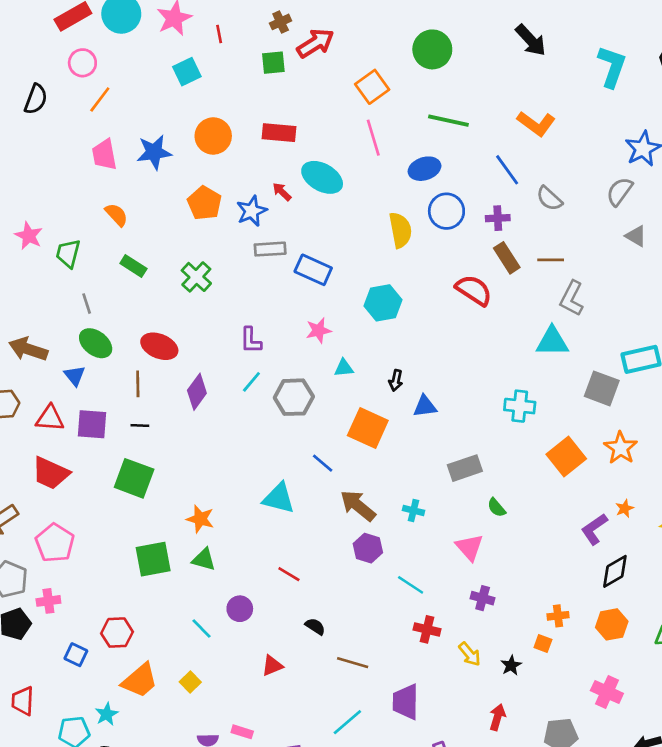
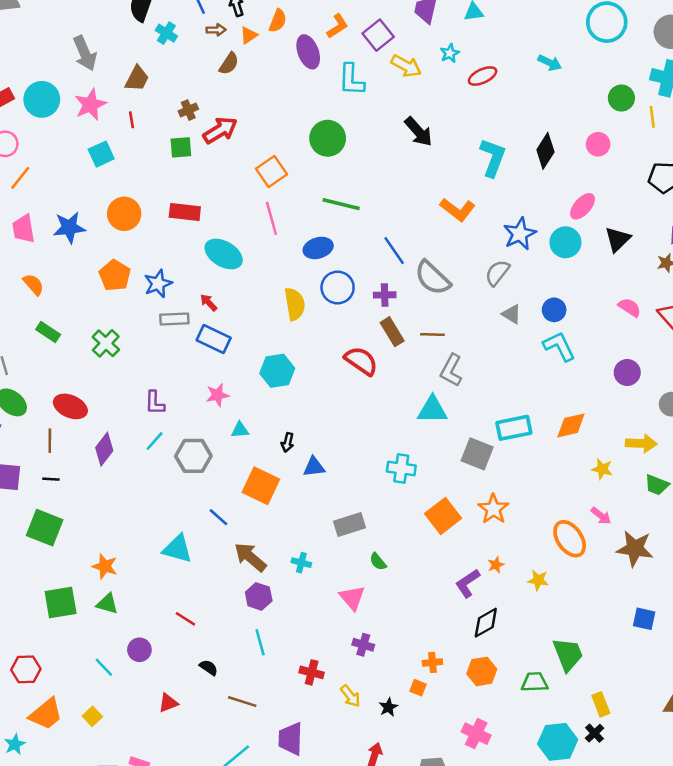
orange L-shape: (536, 124) -> (458, 210), moved
red arrow: (282, 192) -> (209, 303), moved
gray semicircle: (549, 198) -> (433, 278), size x1.5
cyan line: (411, 585) -> (260, 642), moved, turned 40

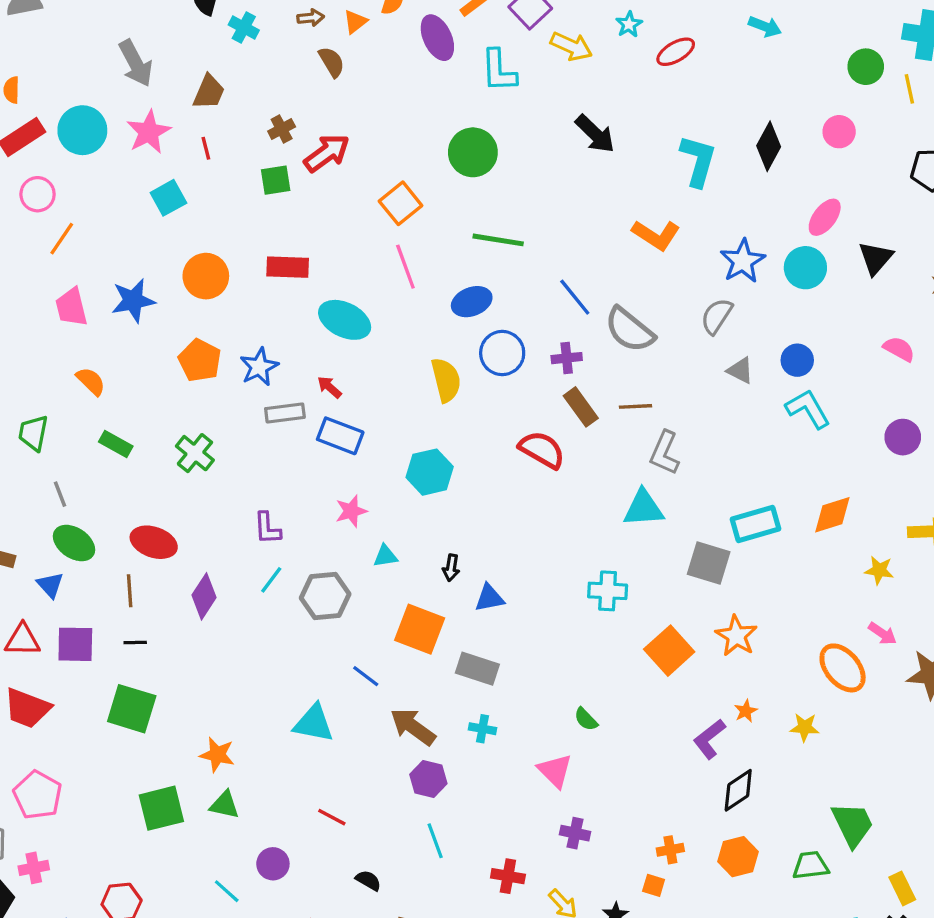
brown semicircle: (229, 64) -> (332, 62), turned -60
gray rectangle: (350, 525) -> (477, 669), moved, turned 40

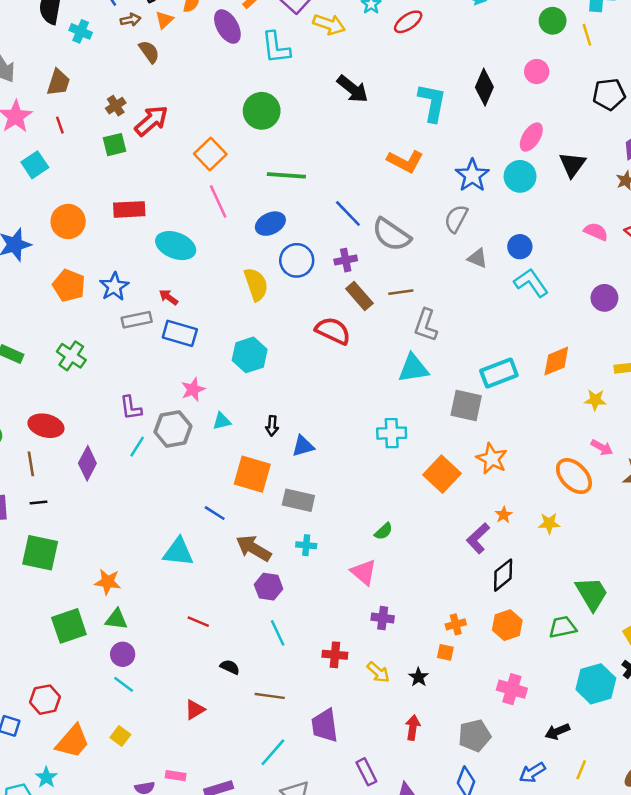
gray hexagon: (325, 596) -> (173, 429), moved
green semicircle: (586, 719) -> (384, 531), turned -84
purple circle: (273, 864) -> (123, 654), moved

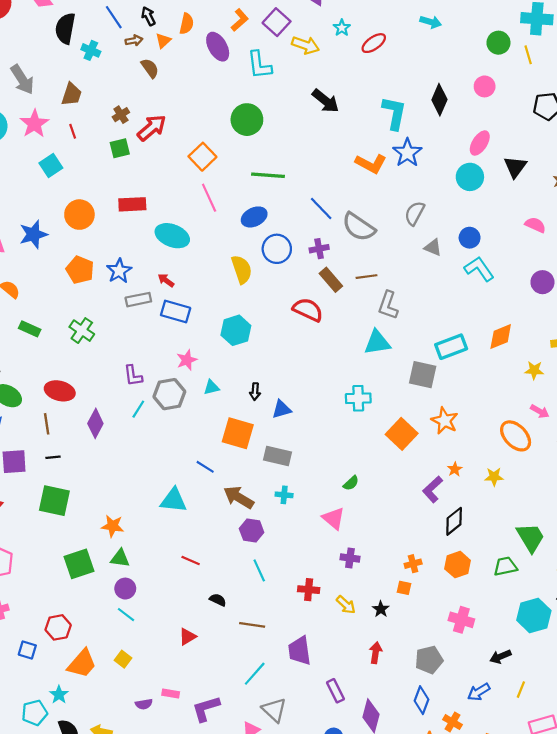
blue star: (472, 175) -> (407, 153), moved

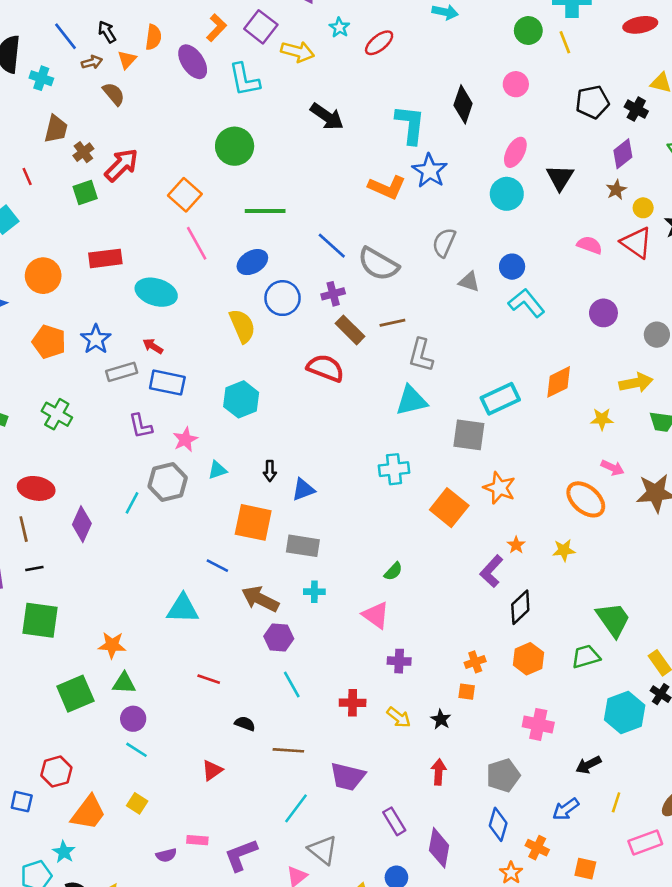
brown trapezoid: (72, 94) -> (56, 129), moved
purple L-shape: (133, 376) -> (141, 426), moved
purple trapezoid: (300, 651) -> (348, 777), turned -64

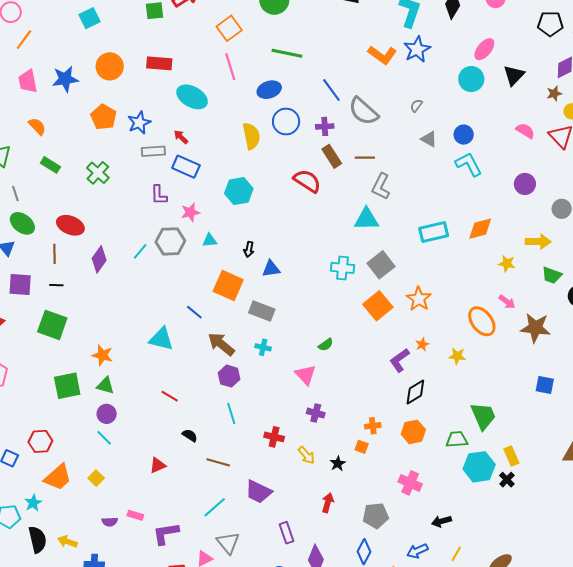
gray semicircle: (444, 243) -> (416, 106), size x0.6
gray square: (469, 435) -> (381, 265), moved, turned 32
cyan hexagon: (625, 712) -> (479, 467), moved

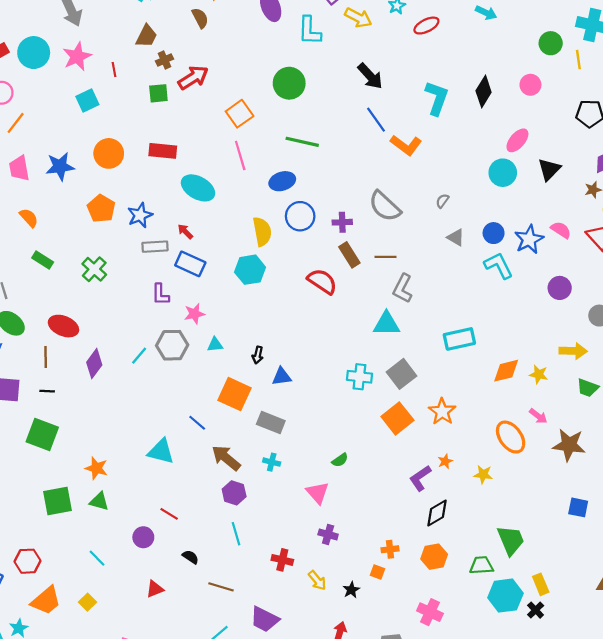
blue star: (417, 49) -> (529, 239), moved
blue line: (331, 90) -> (376, 120), moved
cyan hexagon: (239, 191) -> (250, 270), moved
orange diamond: (480, 229) -> (506, 371), moved
purple circle: (107, 414) -> (143, 537), moved

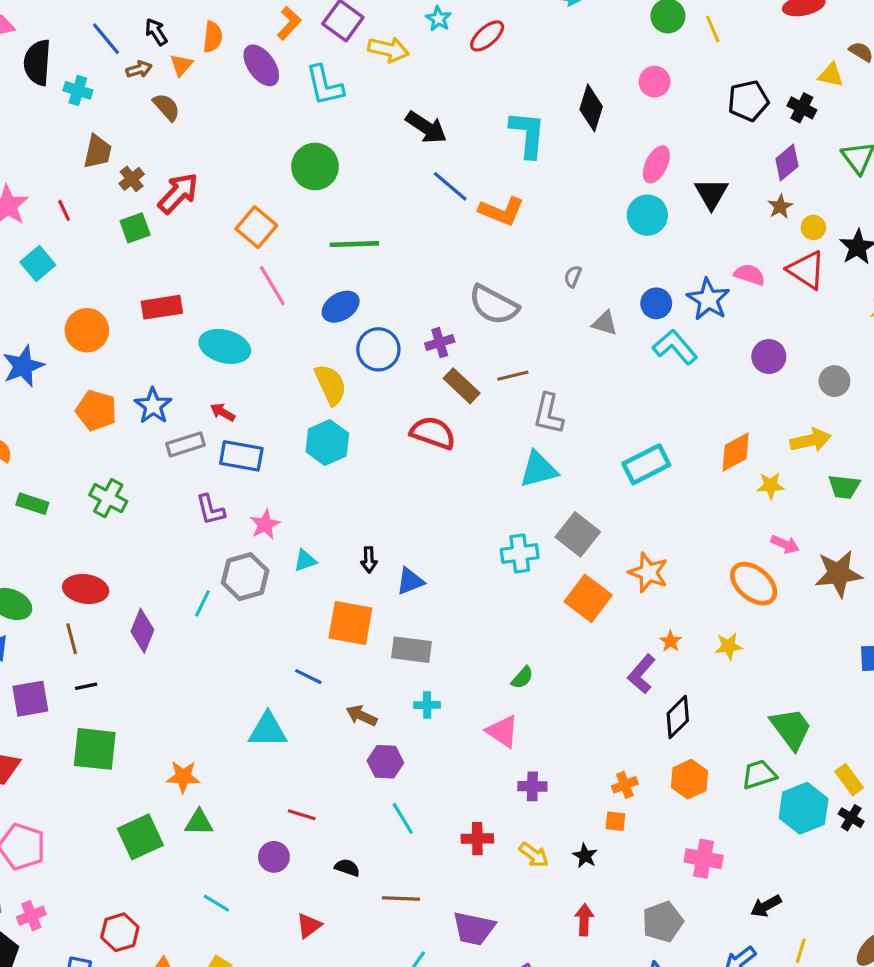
orange diamond: (506, 371) -> (736, 452), moved
brown arrow: (226, 458) -> (362, 716), size x0.7

